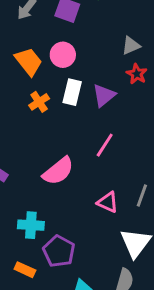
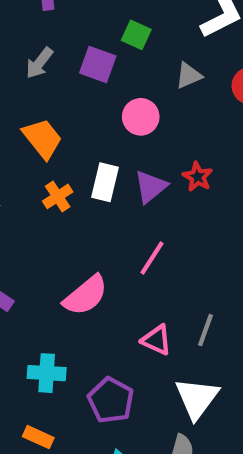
gray triangle: (131, 46) -> (189, 76), moved
pink circle: (63, 55) -> (141, 117), moved
red star: (137, 74) -> (198, 177), moved
purple pentagon: (59, 251) -> (111, 400), moved

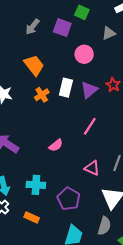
pink semicircle: (86, 295) -> (56, 145), size x0.6

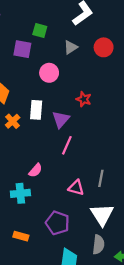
purple triangle: (89, 90) -> (61, 119), moved
cyan cross: (36, 185) -> (20, 193), moved
orange rectangle: (32, 217) -> (21, 236), moved

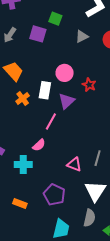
pink circle: (49, 73) -> (65, 73), moved
pink line: (67, 145) -> (51, 121), moved

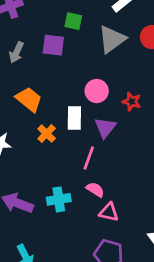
gray triangle: (82, 36) -> (112, 39), size x1.6
pink semicircle: (39, 145) -> (95, 190), moved, turned -96
pink triangle: (74, 164) -> (109, 212), moved
cyan cross: (23, 165) -> (59, 199), moved

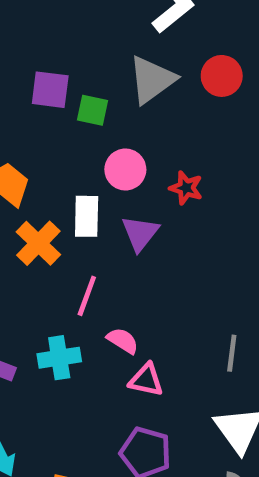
green square: (73, 21) -> (92, 110), moved
orange cross: (47, 134) -> (38, 243), size x1.4
pink line: (89, 158) -> (87, 296), moved

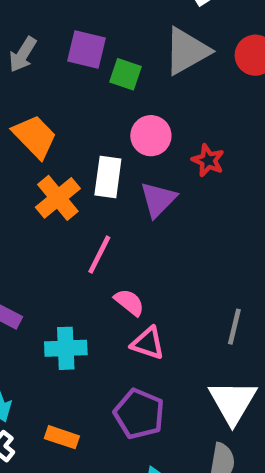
cyan cross: (59, 358) -> (66, 348), moved

